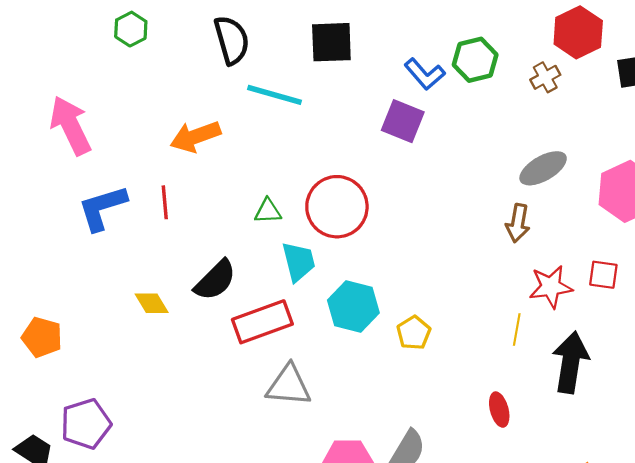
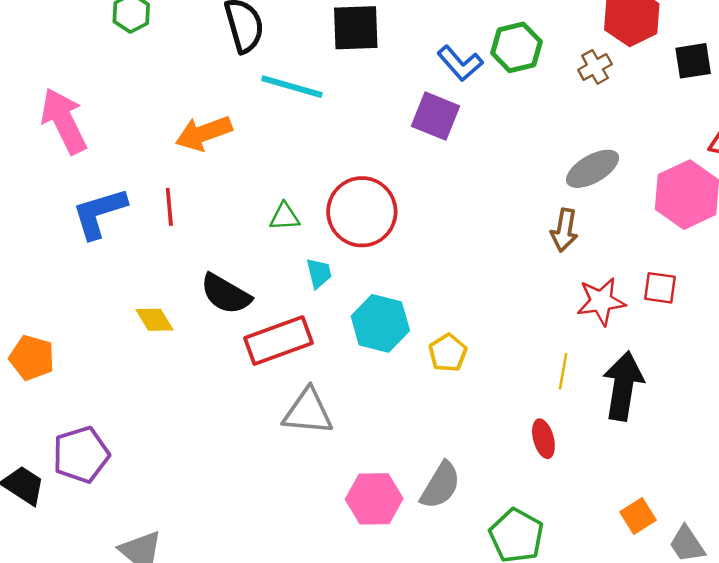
cyan trapezoid: (299, 262) -> (319, 273), size x0.7
black semicircle: (215, 280) -> (226, 294), turned 75
yellow line: (517, 330) -> (563, 371), moved

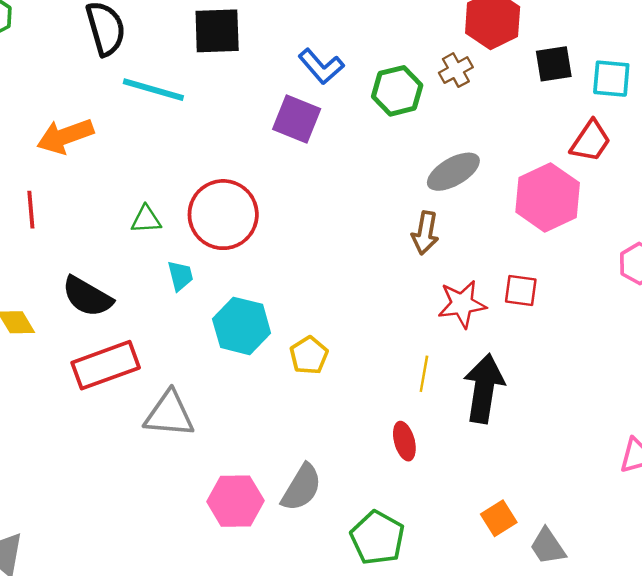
green hexagon: (516, 47) -> (397, 91), moved
red rectangle: (278, 341) -> (106, 365), moved

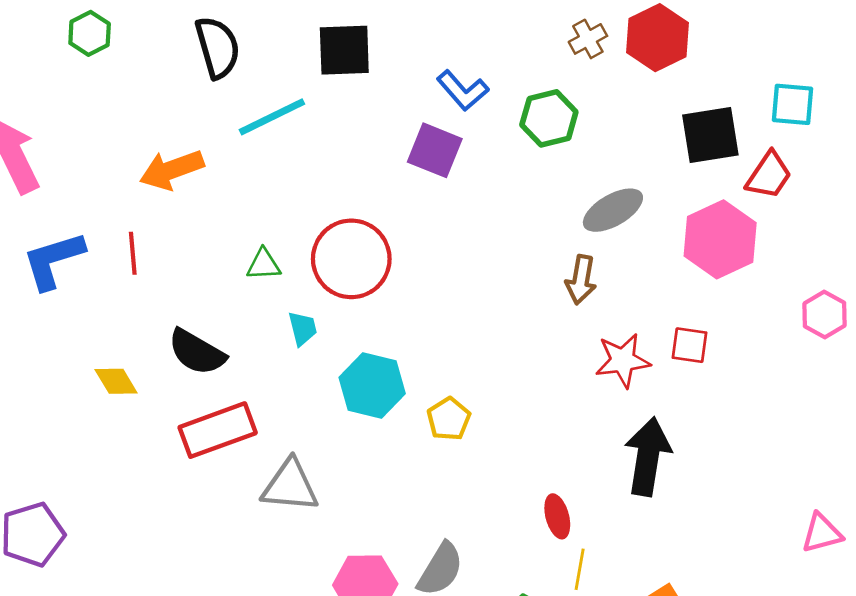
black square: (554, 64) -> (710, 135), moved, size x1.4
brown cross: (456, 70) -> (588, 39), moved
cyan line: (153, 90) -> (272, 117), turned -42
yellow line: (424, 374) -> (580, 569), moved

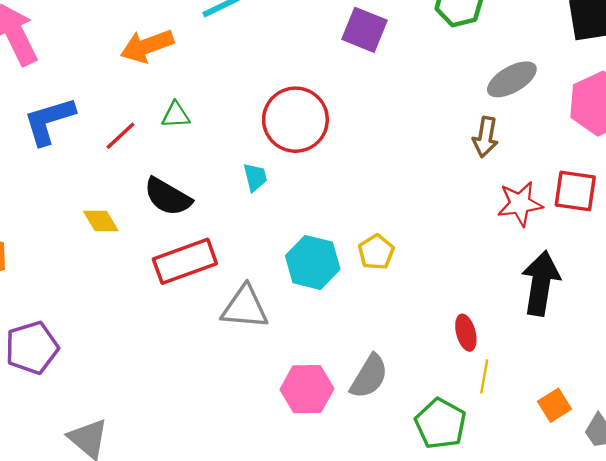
red line: (133, 253) -> (120, 136), moved, turned 52
green triangle: (264, 264) -> (176, 115), moved
red square: (689, 345) -> (575, 191), size x1.4
cyan hexagon: (372, 386) -> (313, 262), moved

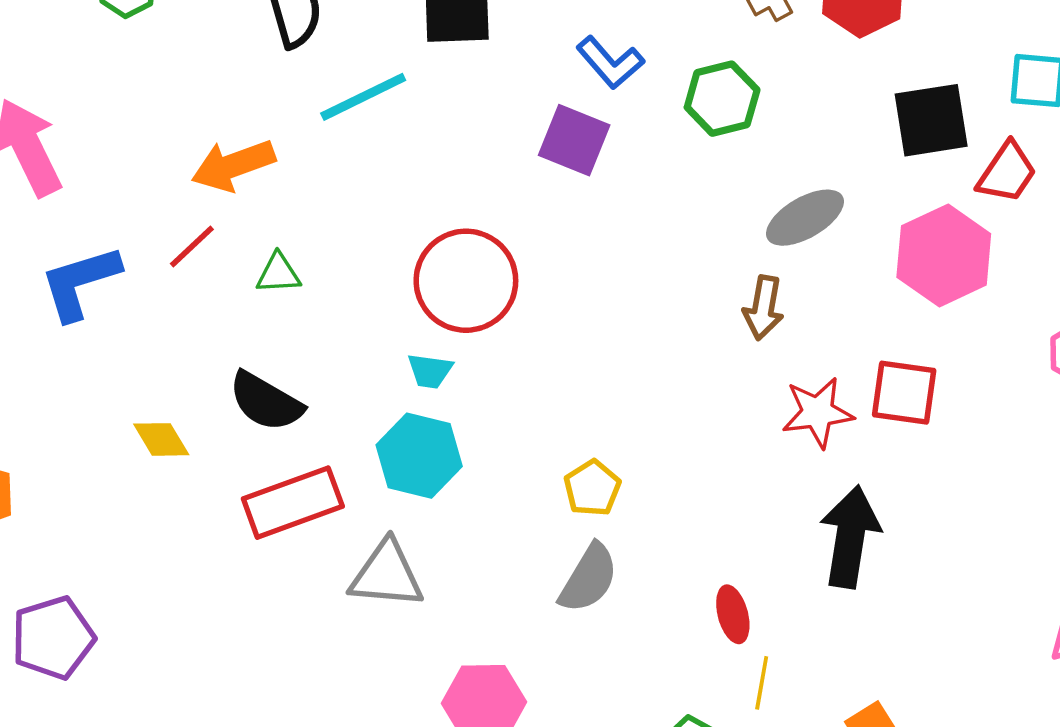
red line: (120, 136) -> (192, 246), moved
cyan trapezoid: (255, 177) -> (430, 371), moved, turned 112
cyan hexagon: (313, 262) -> (419, 456), moved
gray semicircle: (369, 376) -> (589, 578), moved

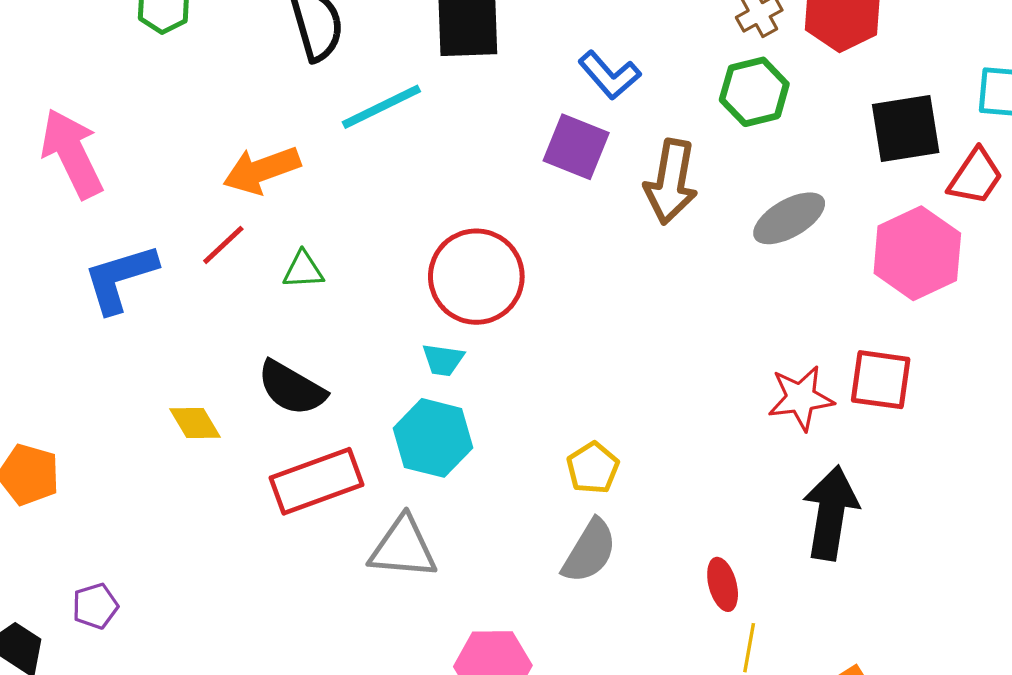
green hexagon: (722, 99) -> (754, 92), moved
brown arrow: (764, 308) -> (671, 182), moved, size x1.4
purple pentagon: (53, 638) -> (95, 606), size x0.6

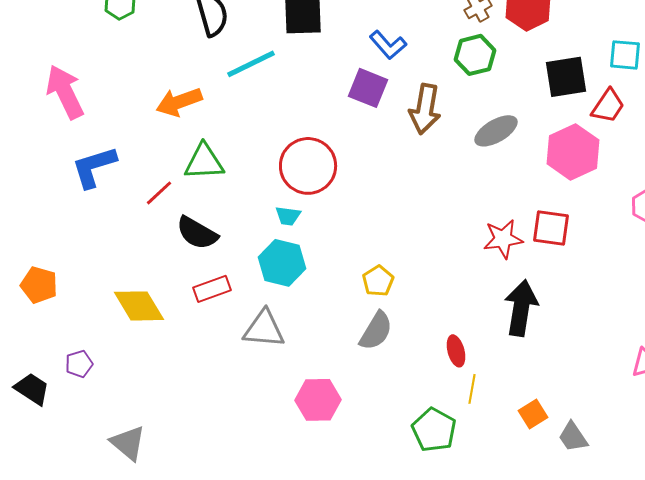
red line: (223, 245) -> (159, 193), moved
green triangle: (303, 270) -> (204, 162), size x1.6
yellow diamond: (195, 423) -> (139, 306), moved, size x1.6
red rectangle: (317, 481) -> (212, 289), size x0.7

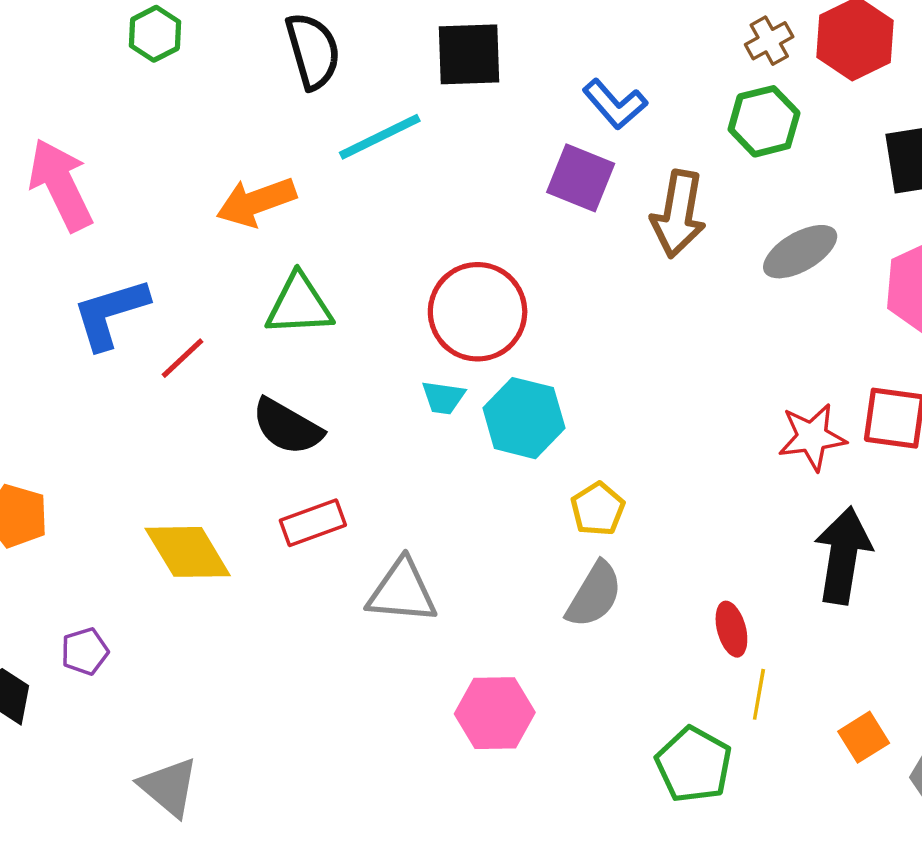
red line: (159, 193) -> (182, 358), moved
cyan hexagon: (282, 263) -> (524, 418), moved

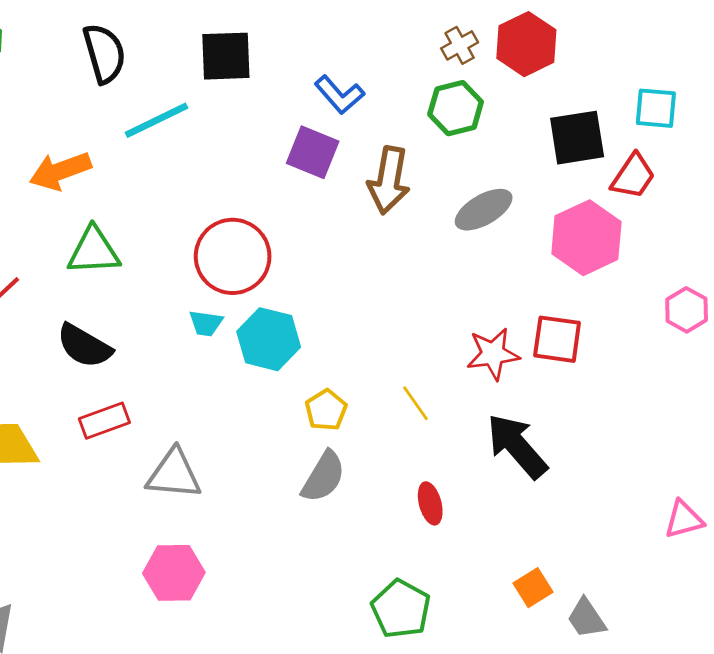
black arrow: (843, 555) -> (517, 446), turned -50
yellow line: (759, 694) -> (416, 403), moved, turned -45
pink hexagon: (495, 713) -> (174, 573), moved

